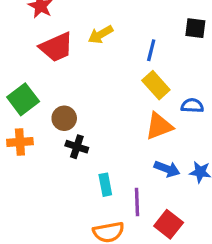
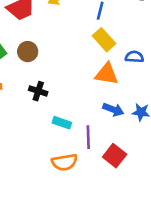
brown circle: (64, 118) -> (28, 52), moved
orange triangle: (159, 126) -> (107, 74), turned 30
cyan rectangle: (105, 185) -> (62, 123), turned -60

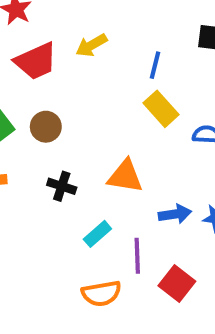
orange triangle: (107, 74) -> (125, 176), moved
blue arrow: (113, 110) -> (175, 214), turned -30
cyan rectangle: (62, 123) -> (97, 234), turned -60

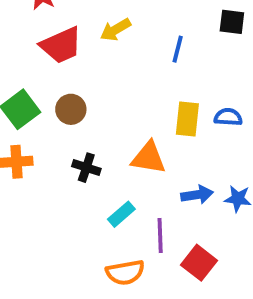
yellow rectangle: (161, 109) -> (187, 119), moved, turned 48

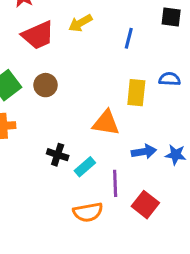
blue semicircle: (228, 117) -> (170, 79), moved
black cross: (86, 168) -> (58, 155), moved

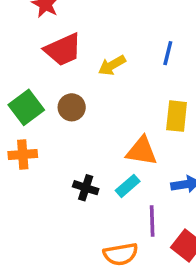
yellow arrow: (80, 23) -> (112, 65), moved
cyan rectangle: (85, 167) -> (128, 186), moved

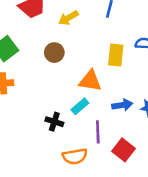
brown circle: (72, 107) -> (54, 53), moved
black cross: (86, 188) -> (54, 122), moved

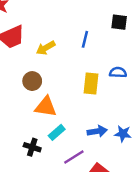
orange triangle: (90, 81) -> (46, 107), moved
purple line: (98, 132) -> (74, 157), turned 60

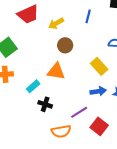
brown circle: (32, 81) -> (65, 45), moved
yellow rectangle: (91, 83) -> (99, 66), moved, turned -48
cyan rectangle: (57, 132) -> (33, 86), moved

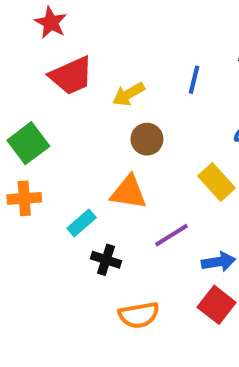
blue arrow: (98, 91) -> (219, 262), moved
purple line: (79, 112) -> (172, 235), moved

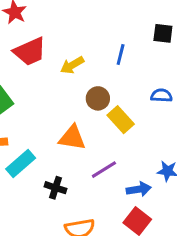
brown circle: (147, 139) -> (98, 98), moved
yellow rectangle: (217, 182) -> (121, 120), moved
cyan rectangle: (82, 223) -> (21, 163), moved, size x1.4

